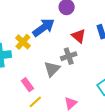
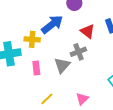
yellow cross: (23, 42) -> (32, 39), turned -35
pink rectangle: (27, 85) -> (36, 68), moved, turned 32

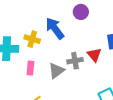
blue arrow: (52, 24) -> (55, 28), turned -100
red triangle: (88, 31) -> (94, 55), moved

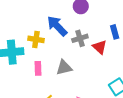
gray cross: (75, 61) -> (80, 38), moved
gray triangle: (56, 71) -> (64, 68), turned 30

